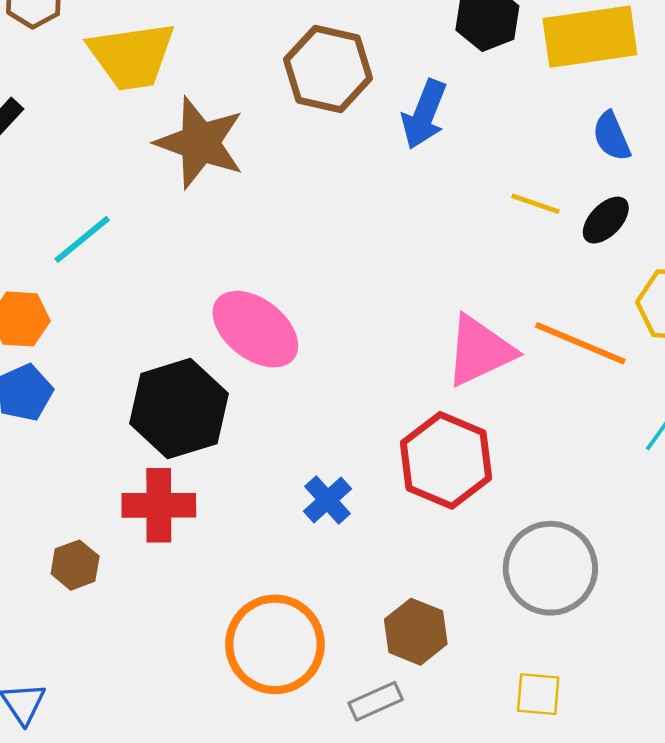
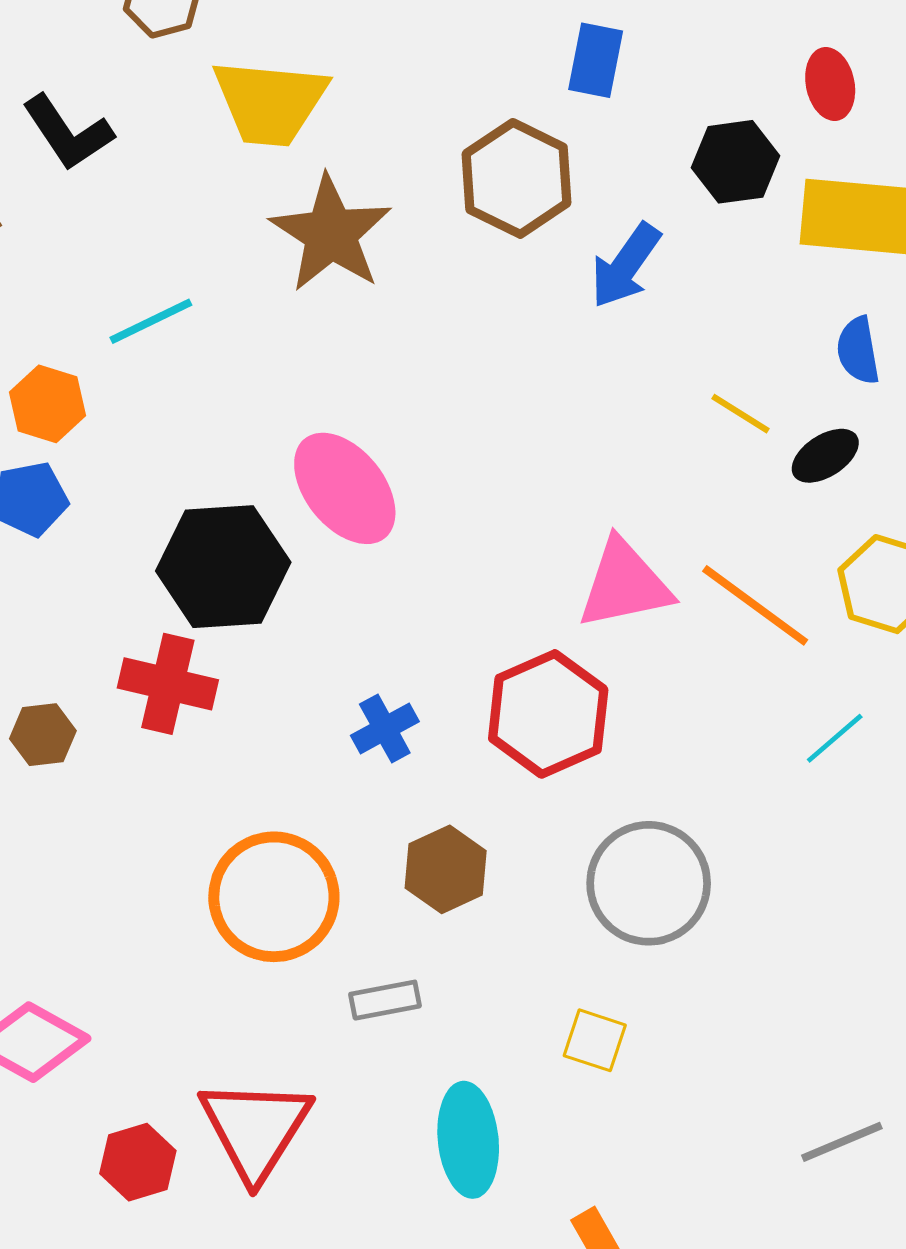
brown hexagon: (416, 632) -> (446, 869), moved

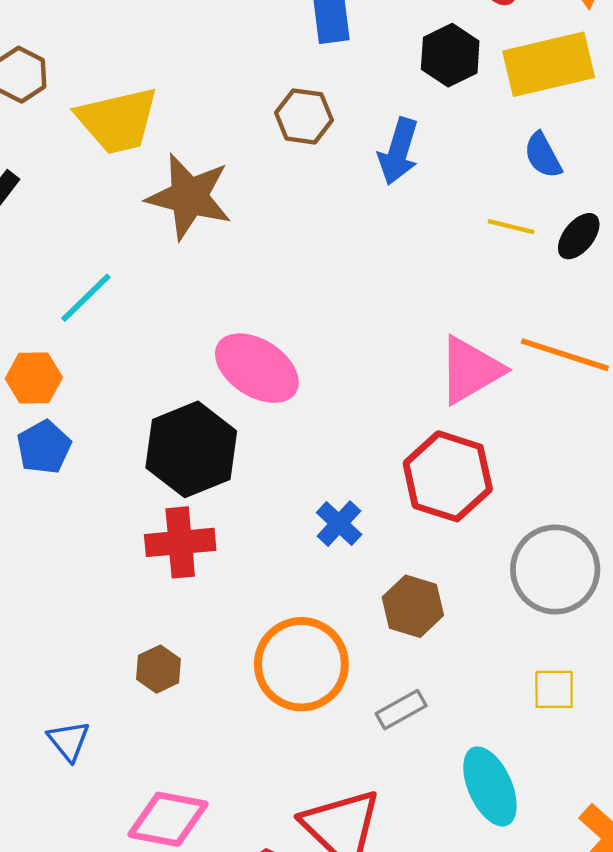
brown hexagon: (517, 178) -> (304, 116), size x0.7
blue semicircle: (858, 351) -> (543, 155), moved
brown hexagon: (43, 735) -> (159, 669), moved

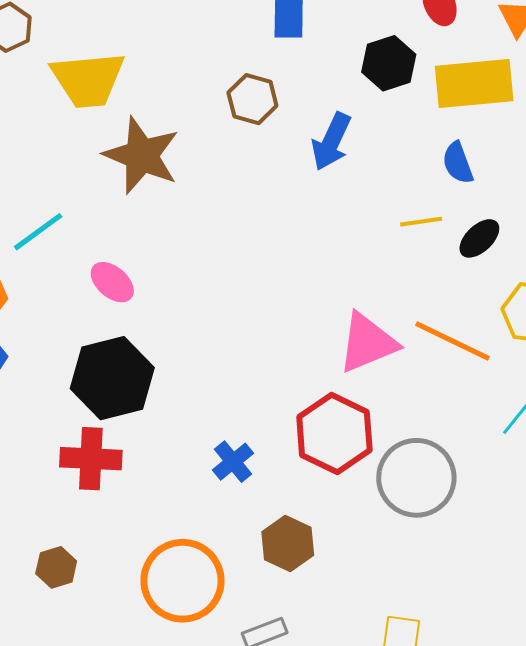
yellow line: (511, 227) -> (421, 222), turned -30
pink ellipse: (257, 368) -> (112, 282), moved, size x0.6
gray circle: (555, 570) -> (416, 478), moved

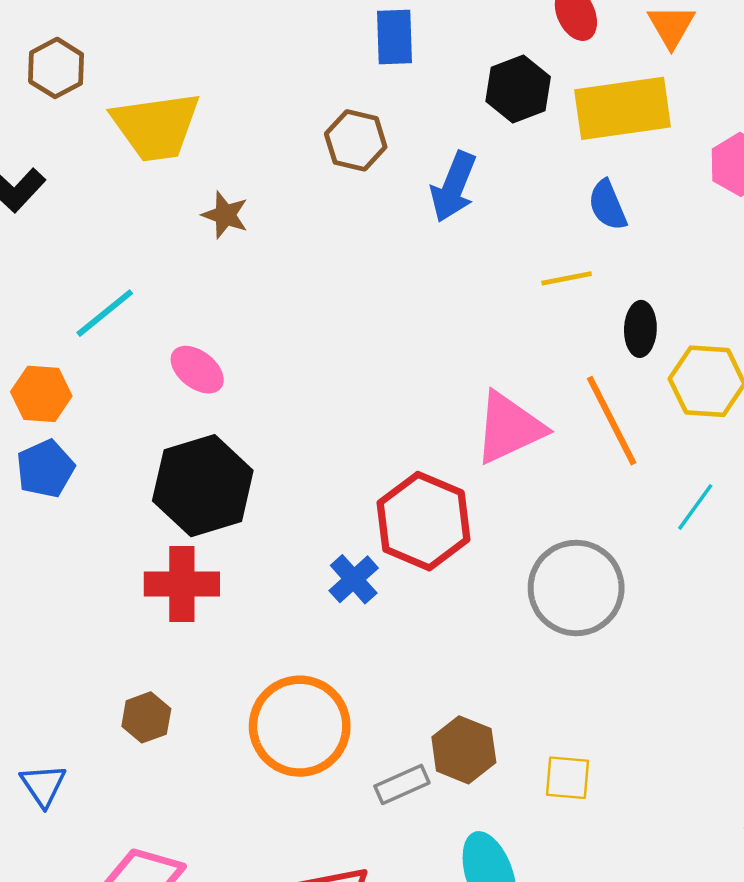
brown star: (142, 155) -> (225, 215), size x0.5
black ellipse: (479, 238) -> (640, 329), moved, turned -42
orange line: (453, 341) -> (612, 421), turned 40
red hexagon: (334, 434) -> (424, 521), moved
brown hexagon: (288, 544) -> (464, 750), moved

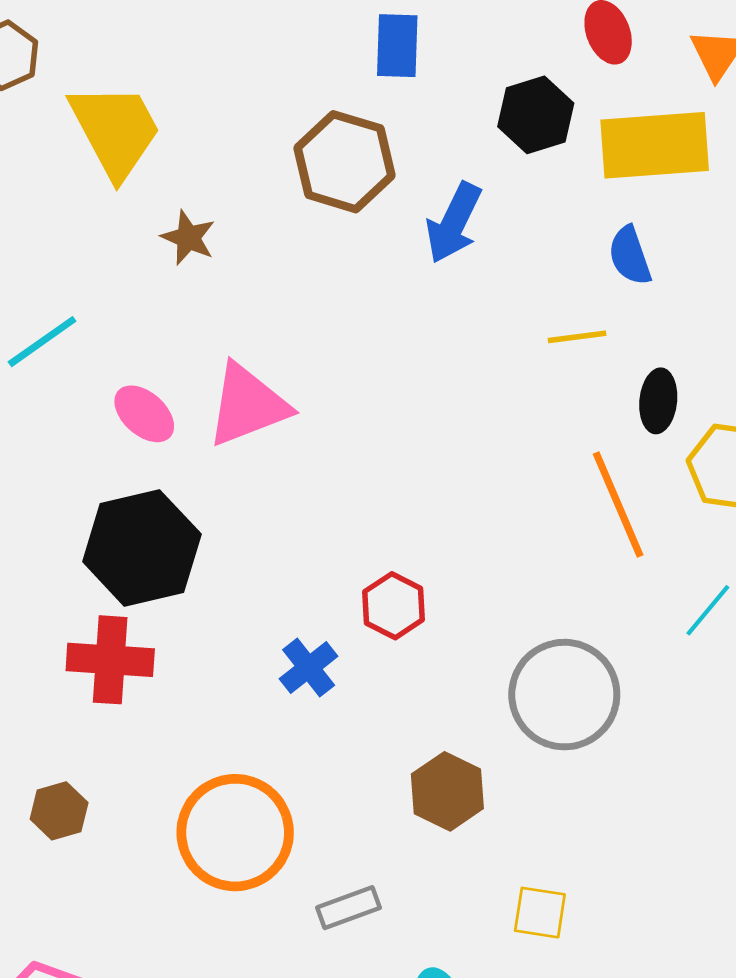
yellow trapezoid: (156, 126) -> (115, 130), turned -114
brown hexagon: (356, 140) -> (345, 162), size x1.4
pink triangle: (509, 428) -> (248, 405), moved
red hexagon: (424, 521) -> (394, 606), size x0.6
brown hexagon: (464, 750) -> (447, 791), moved

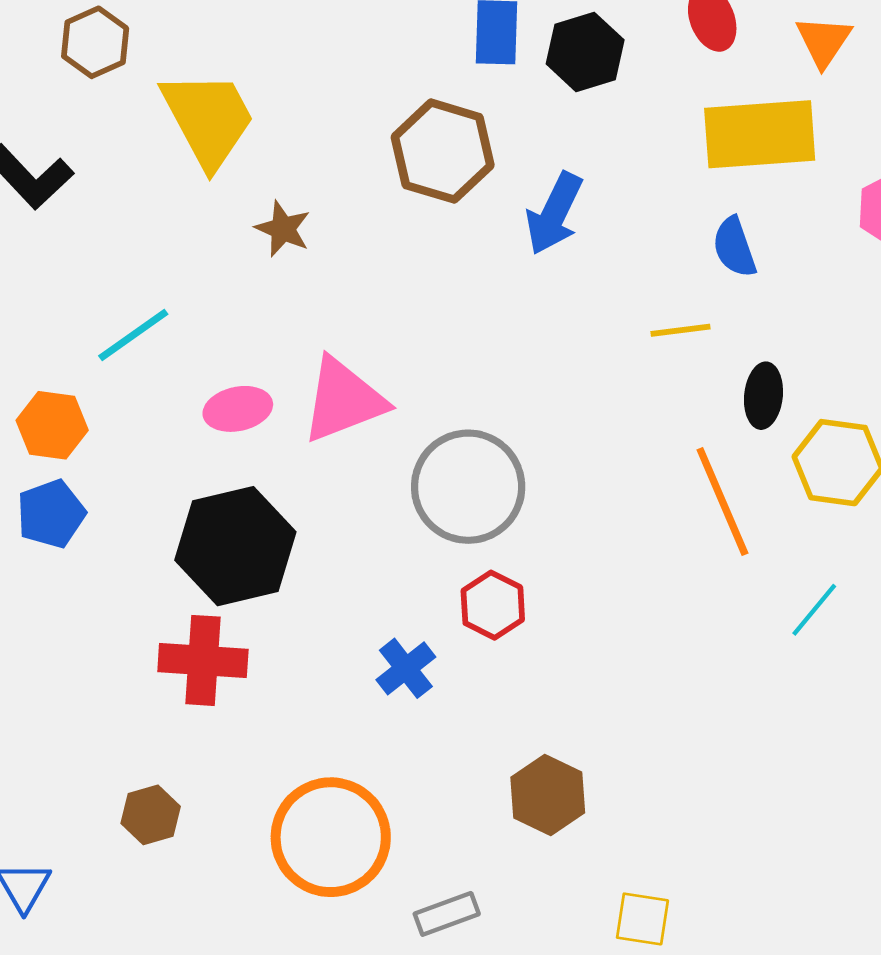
black hexagon: (536, 115) -> (585, 52), moved
pink ellipse: (144, 414) -> (238, 409), turned -54
gray circle: (564, 695) -> (468, 487), moved

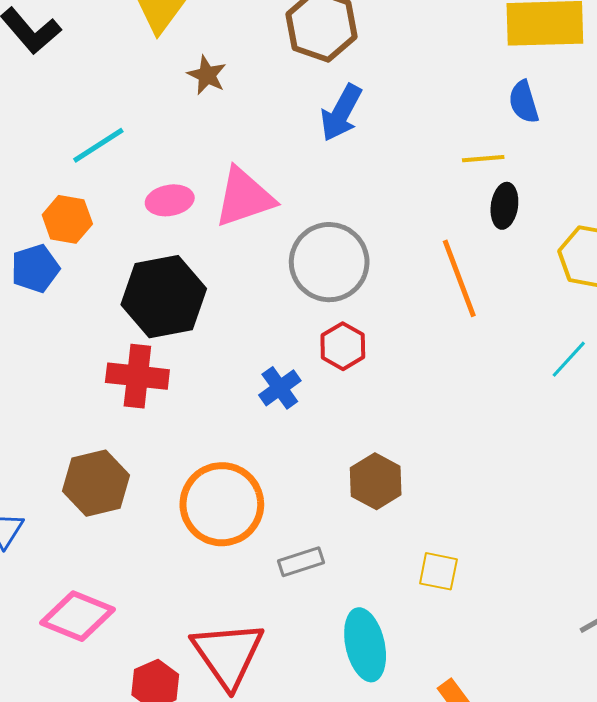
blue arrow: (554, 214) -> (341, 113), moved
black ellipse: (763, 396) -> (504, 206), moved
orange hexagon: (52, 425) -> (67, 219), moved
orange line: (722, 502) -> (459, 278), moved
brown hexagon: (151, 815) -> (96, 483), size x1.6

